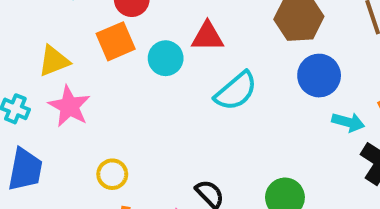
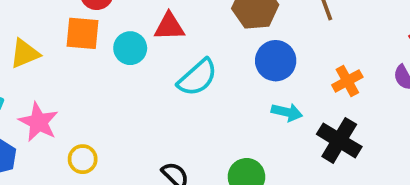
orange square: (116, 41) -> (82, 33), turned 30
pink star: (69, 106) -> (38, 122), moved
cyan arrow: (348, 122) -> (287, 112), moved

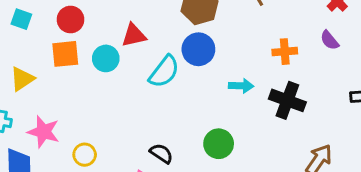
blue circle: (276, 61) -> (198, 49), moved
orange cross: (347, 81) -> (285, 52), turned 35

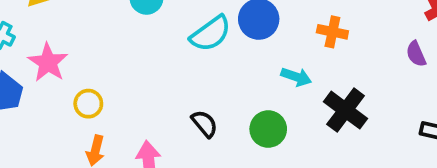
orange cross: (285, 52) -> (332, 32), moved
green circle: (219, 144) -> (268, 129), moved
black semicircle: (161, 153) -> (205, 124), moved

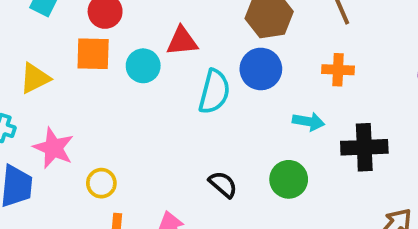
cyan semicircle: (211, 34) -> (214, 92), turned -30
black cross: (346, 110) -> (364, 147), turned -30

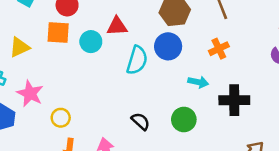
orange cross: (338, 70) -> (219, 49), turned -30

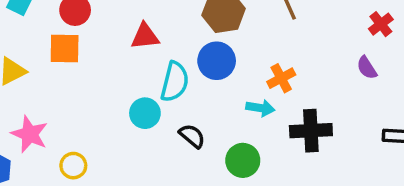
cyan circle: (91, 42) -> (145, 113), moved
orange cross: (219, 49) -> (281, 78), moved
black semicircle: (141, 121) -> (192, 136), moved

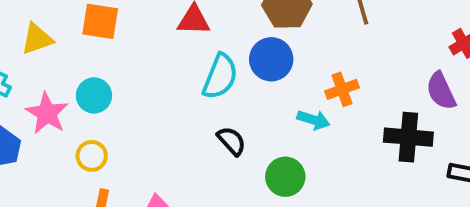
purple semicircle: (367, 68) -> (441, 91), size x1.4
cyan circle: (145, 113) -> (94, 95), moved
black cross: (311, 131) -> (408, 137), moved

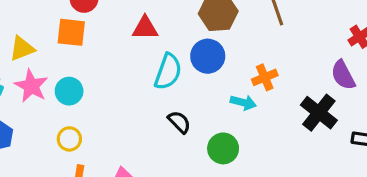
pink star: (47, 113) -> (31, 86), moved
black cross: (408, 137) -> (319, 113), turned 36

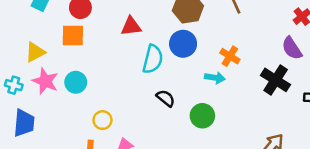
orange cross: (265, 77) -> (230, 56), turned -30
yellow circle: (69, 139) -> (102, 120), moved

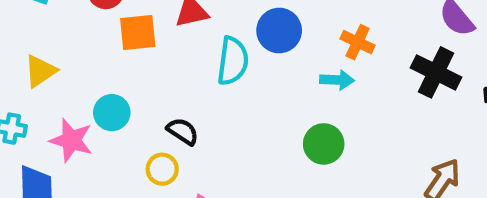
orange square: (73, 35) -> (138, 33), moved
pink star: (45, 81) -> (71, 140), moved
black semicircle: (166, 98) -> (183, 131), moved

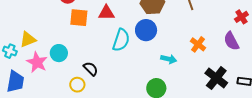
orange cross: (358, 42) -> (198, 44), moved
yellow triangle: (40, 71) -> (28, 39), moved
black cross: (436, 72) -> (216, 78), moved

